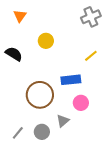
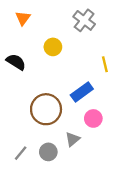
gray cross: (91, 17) -> (84, 20), moved, turned -30
yellow line: (91, 56) -> (105, 64), turned -64
blue rectangle: (71, 80) -> (82, 92), turned -30

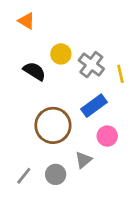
orange triangle: (23, 18) -> (26, 21), turned -35
gray cross: (84, 20) -> (91, 65), moved
black semicircle: (16, 62) -> (34, 71), moved

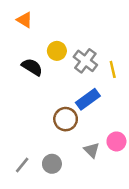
brown circle: (53, 125) -> (66, 119), moved, size x0.7
pink circle: (107, 136) -> (116, 141), moved
gray triangle: (83, 160) -> (92, 150), moved, turned -35

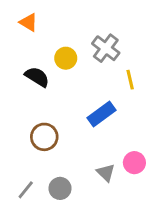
gray cross: (85, 61) -> (106, 48), moved
brown circle: (66, 119) -> (44, 137), moved

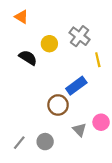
brown circle: (44, 137) -> (58, 105), moved

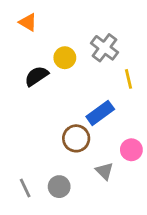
black semicircle: (28, 58) -> (36, 76), turned -66
pink circle: (101, 122) -> (131, 150), moved
gray line: (19, 143) -> (25, 188), turned -64

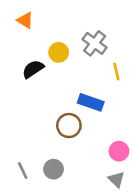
blue rectangle: (100, 113) -> (91, 102), turned 55
pink circle: (131, 150) -> (119, 151), moved
gray triangle: (104, 171) -> (116, 179), moved

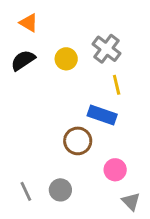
black semicircle: (33, 69) -> (23, 60), moved
yellow line: (116, 72) -> (117, 85), moved
pink circle: (119, 151) -> (115, 170), moved

